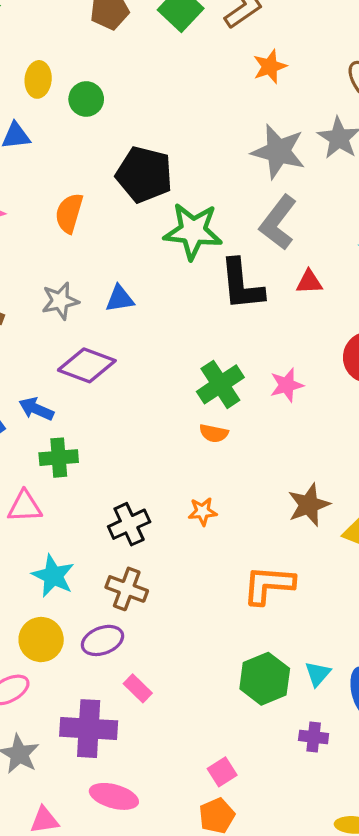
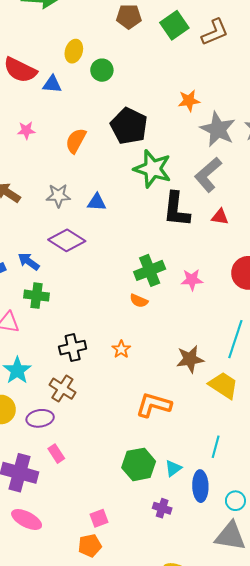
orange star: (270, 66) -> (189, 101), moved
orange star: (203, 511) -> (121, 349), turned 30

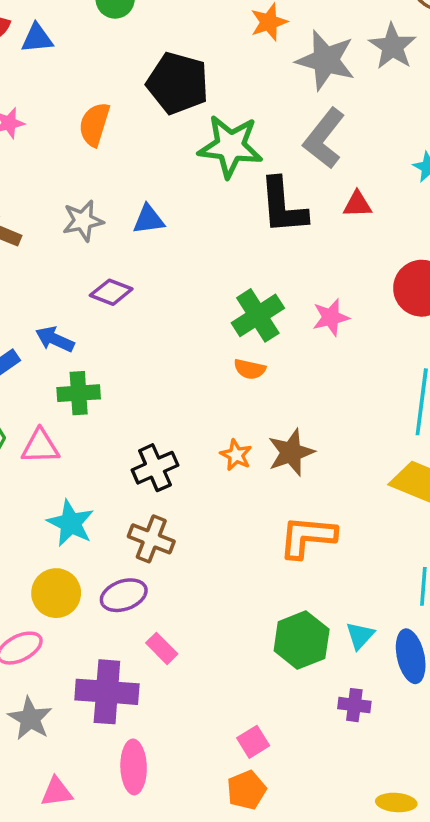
purple diamond: (67, 240) -> (111, 292), size x0.7
brown star: (190, 359) -> (291, 452), moved
pink ellipse: (27, 519) -> (134, 767), turned 72

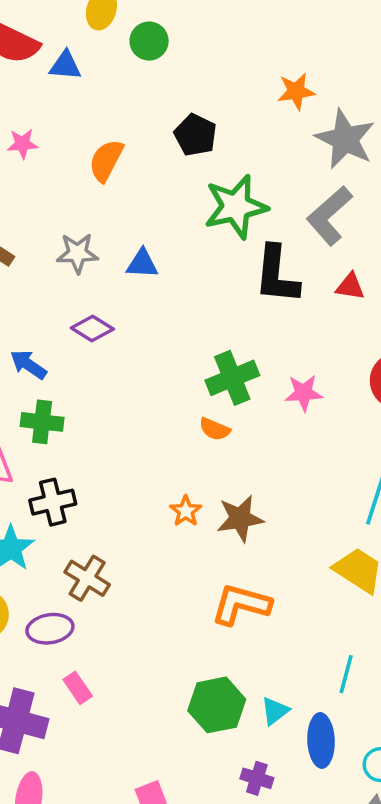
black pentagon: (178, 83) -> (195, 135), size x0.7
green star: (230, 146) -> (236, 207), turned -30
black cross: (155, 468) -> (53, 502), moved

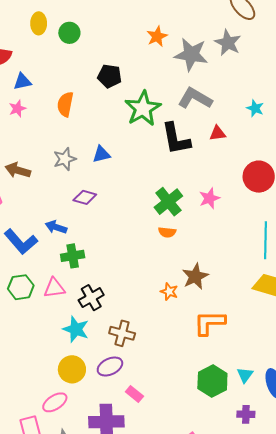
blue triangle: (65, 65) -> (22, 82), moved
gray L-shape: (329, 216) -> (195, 98), turned 88
orange star: (186, 511) -> (169, 292), moved

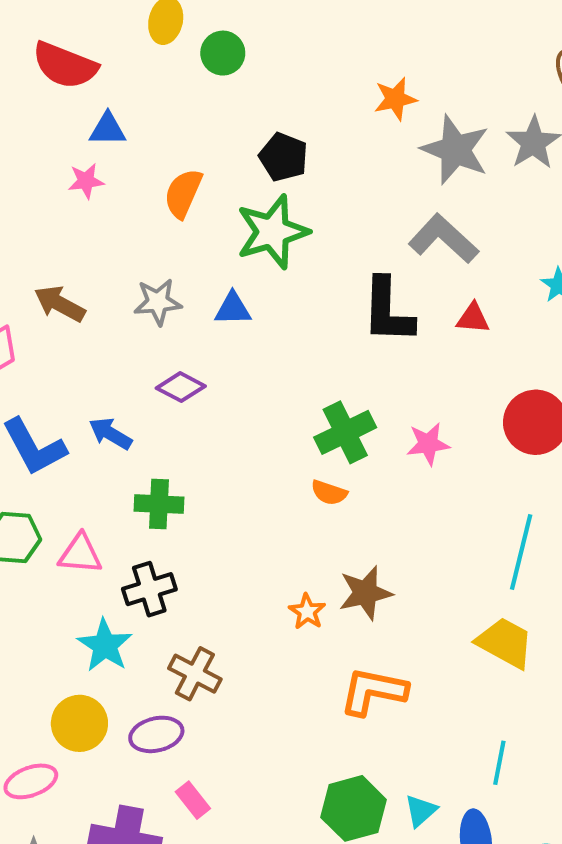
green star: (143, 108) -> (272, 232), moved
green cross: (73, 256) -> (159, 504), moved

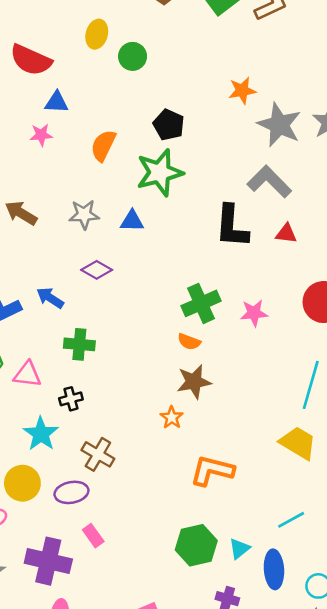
black cross: (149, 589) -> (71, 399), size x0.7
brown star: (365, 593) -> (194, 382), moved
cyan line: (499, 763) -> (291, 520), turned 48

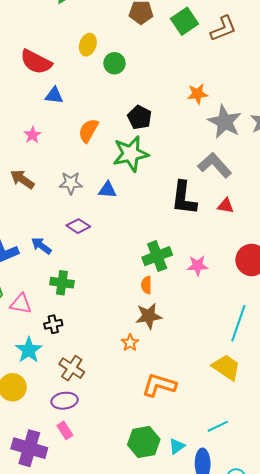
pink star: (41, 135) -> (32, 135), moved, turned -30
orange semicircle: (189, 342) -> (146, 285), turned 66
purple ellipse: (71, 492) -> (65, 401), moved

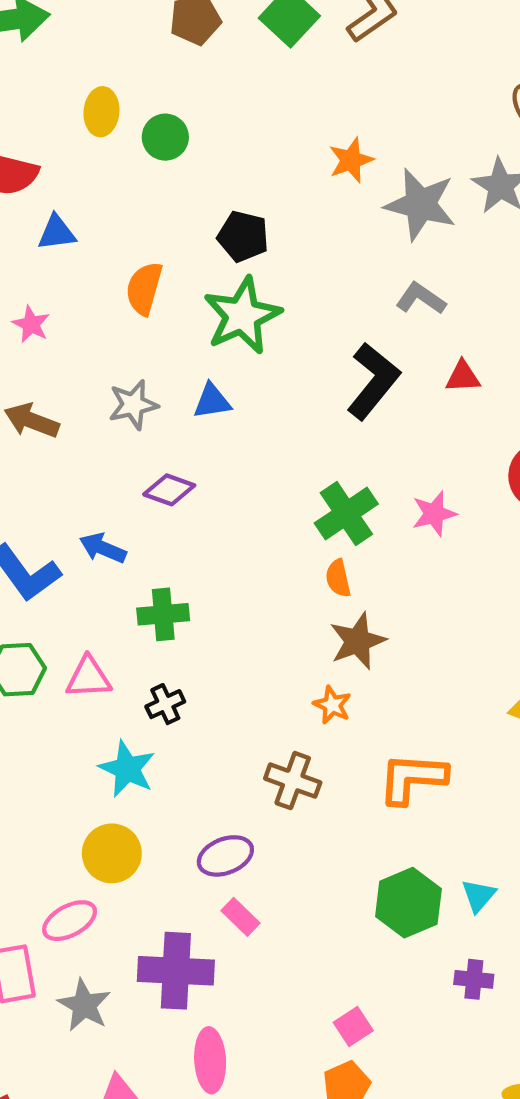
gray L-shape: (215, 165) -> (421, 299), size x0.7
black L-shape: (184, 198) -> (373, 381), turned -135
brown cross: (72, 368) -> (293, 781), moved

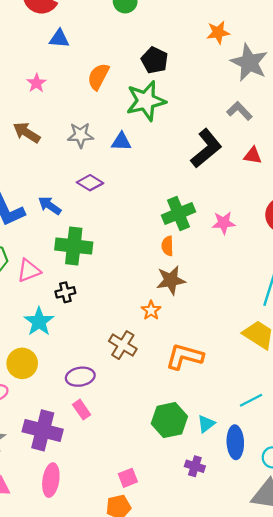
green cross: (163, 614) -> (74, 246), size x1.4
pink triangle: (89, 677) -> (29, 271), turned -30

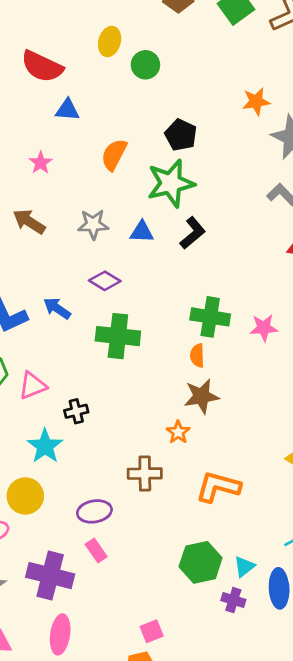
black L-shape: (206, 148) -> (193, 233), moved, size x0.7
green cross: (178, 214) -> (210, 317), turned 32
green cross: (74, 246) -> (118, 336), moved
brown cross: (123, 345) -> (145, 474), turned -32
purple cross: (195, 466) -> (233, 600), moved

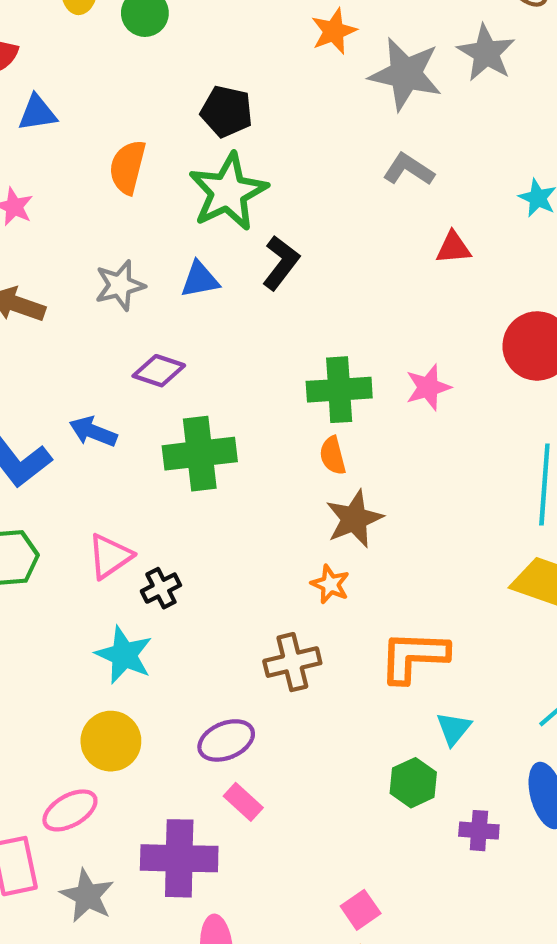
pink triangle: (33, 386) -> (110, 556), moved
green hexagon: (201, 562) -> (413, 783), size x0.7
cyan triangle: (244, 567) -> (454, 729), moved

